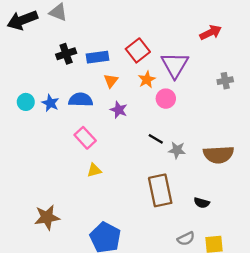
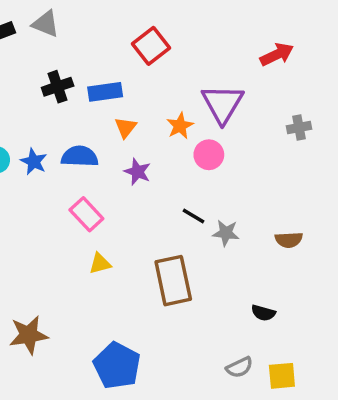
red square: (138, 50) -> (151, 46), moved
brown semicircle: (218, 155) -> (289, 240), size x0.6
brown rectangle: (160, 190) -> (173, 281), moved

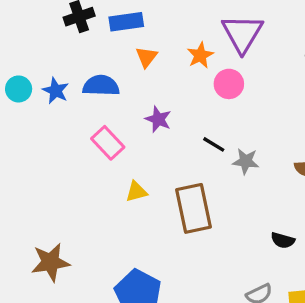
purple star: (137, 172) -> (158, 119), moved
yellow triangle: (100, 264) -> (136, 192), moved

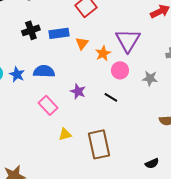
orange triangle: (146, 57) -> (82, 43), moved
black line: (214, 144) -> (111, 97), moved
gray star: (246, 161) -> (150, 78), moved
black semicircle: (283, 240) -> (152, 163), turned -40

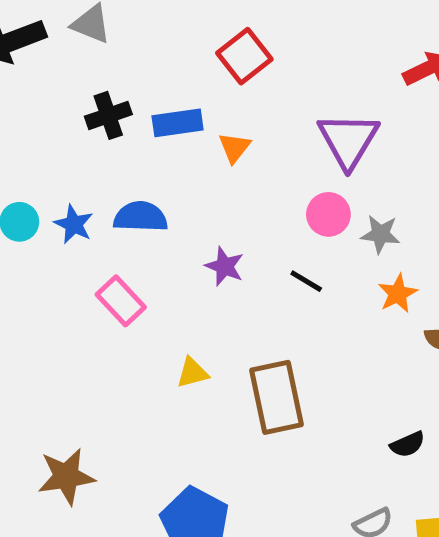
orange star: (103, 53) -> (398, 294), moved
gray star: (150, 78) -> (380, 234), moved
pink rectangle: (48, 105) -> (121, 301), moved

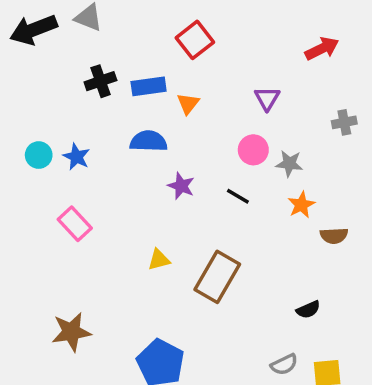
purple triangle: (348, 140) -> (267, 98), size x0.6
blue semicircle: (140, 217) -> (149, 141), moved
pink rectangle: (121, 301) -> (75, 224), moved
brown rectangle: (277, 397) -> (217, 277), turned 42

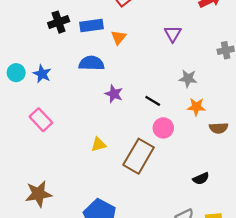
pink circle: (253, 150) -> (163, 128), moved
orange star: (301, 205) -> (196, 107), turned 30

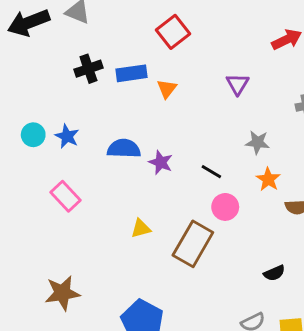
blue semicircle: (91, 63) -> (124, 149), moved
orange star: (196, 107) -> (268, 179), turned 30

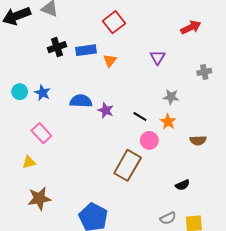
orange star: (268, 179) -> (168, 122), moved
yellow triangle: (141, 228) -> (29, 162), moved

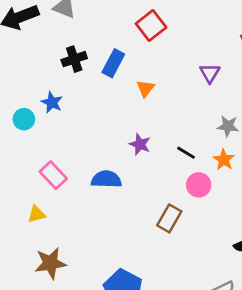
blue rectangle: (86, 50) -> (113, 63), turned -54
orange triangle: (110, 61) -> (145, 88), moved
blue star: (42, 93) -> (52, 102), moved
blue semicircle: (81, 101) -> (106, 179), moved
brown rectangle: (128, 165) -> (169, 218), size x0.7

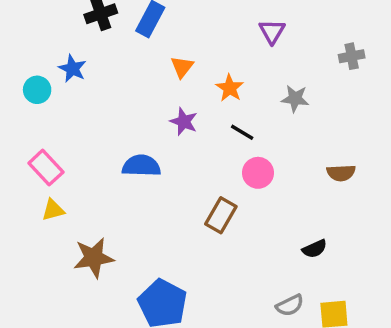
orange triangle: (145, 88) -> (182, 67), moved
orange star: (224, 160) -> (230, 88), moved
pink rectangle: (53, 175) -> (46, 168), moved
brown star: (50, 263) -> (94, 258), moved

